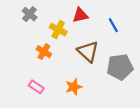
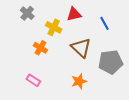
orange star: (74, 87) -> (79, 81), moved

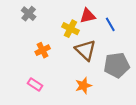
red triangle: (74, 14) -> (88, 16), moved
yellow cross: (54, 27) -> (70, 29), moved
orange cross: (40, 48) -> (43, 50), turned 32

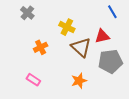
red triangle: (88, 16) -> (102, 36), moved
blue line: (110, 24) -> (112, 12), moved

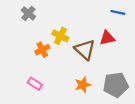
blue line: (112, 12) -> (118, 12), turned -48
yellow cross: (67, 27) -> (60, 36), moved
gray pentagon: (110, 61) -> (116, 85), moved

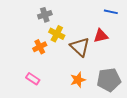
gray cross: (28, 13) -> (45, 15), moved, turned 32

